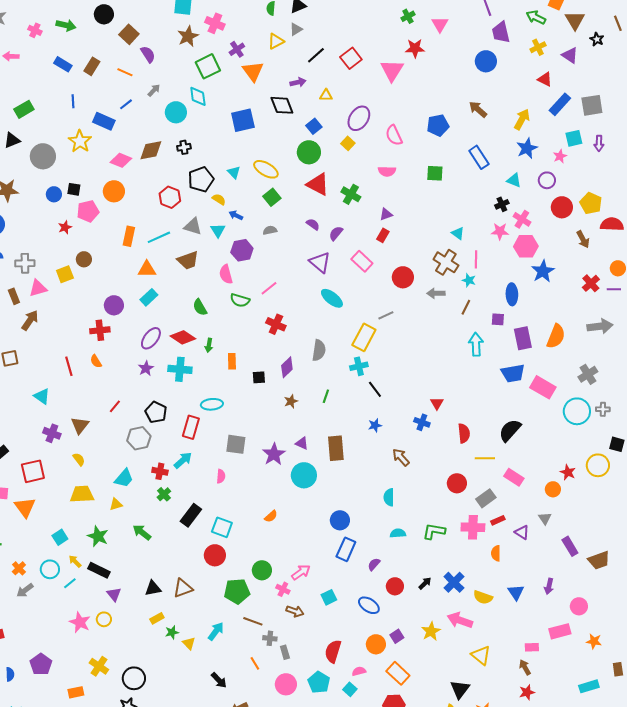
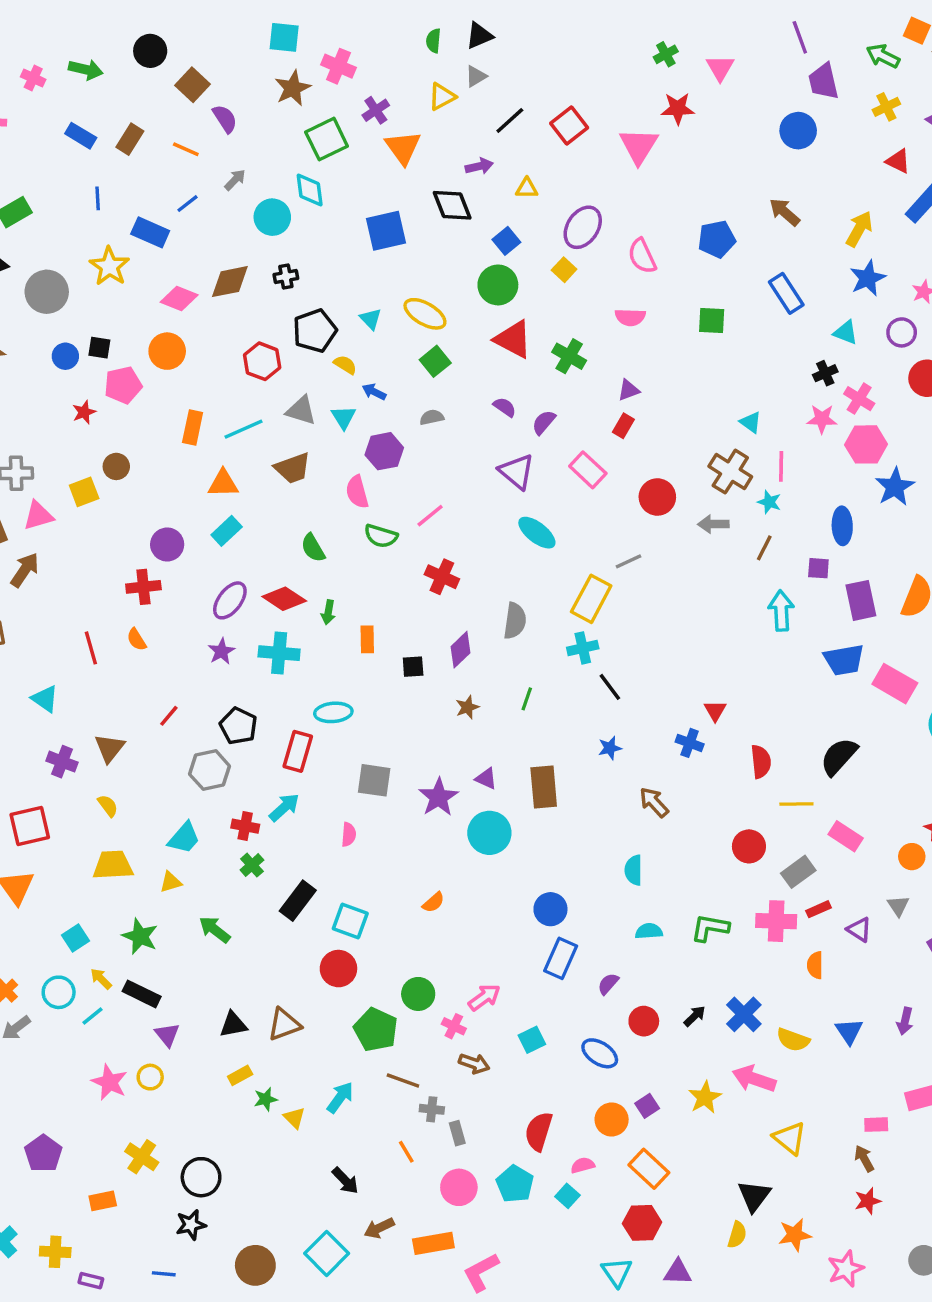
green pentagon: (237, 591) -> (376, 1030), turned 30

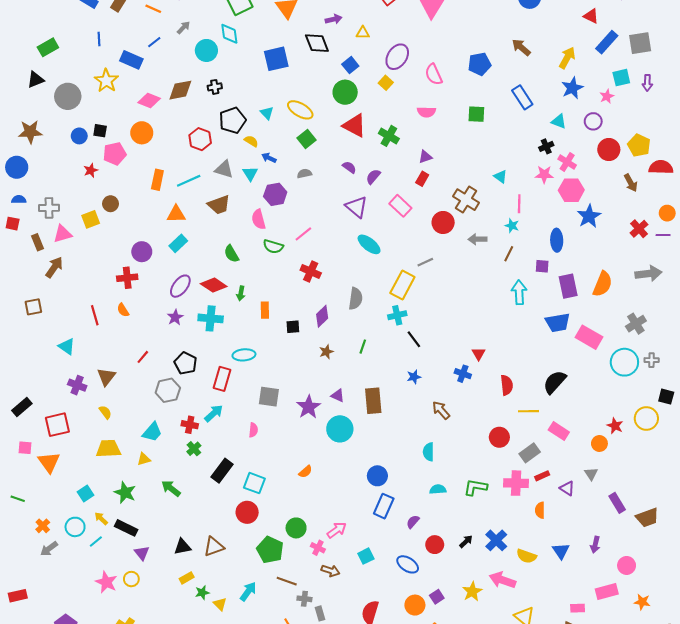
brown cross: (730, 472) -> (466, 200), moved

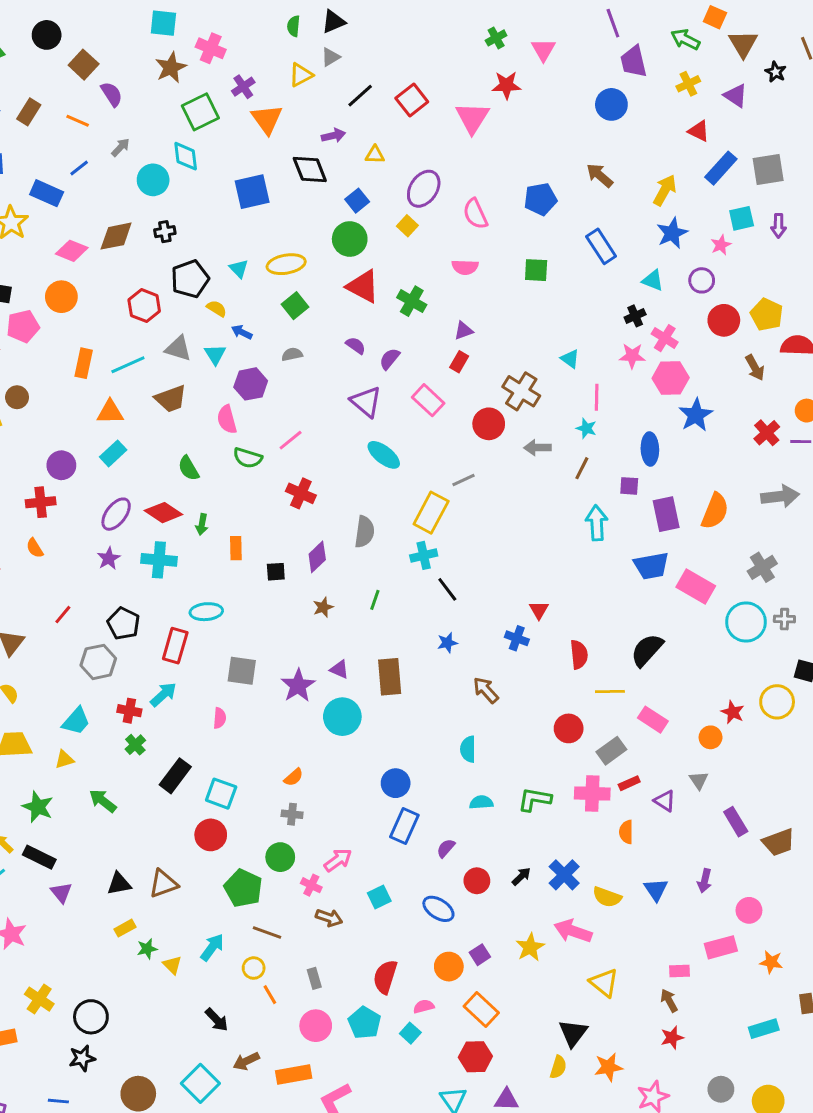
yellow ellipse: (300, 110) -> (286, 264), turned -40
yellow circle: (131, 579) -> (254, 968), moved
gray cross: (304, 599) -> (292, 814), moved

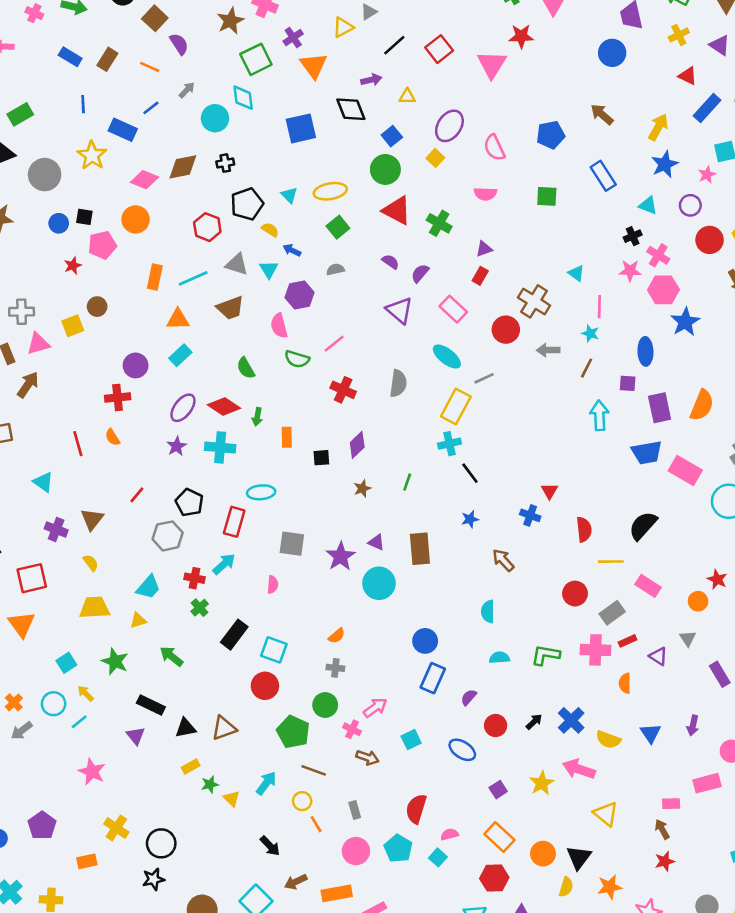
cyan ellipse: (384, 455) -> (447, 357), moved
gray semicircle: (365, 532) -> (398, 383), moved
black rectangle: (39, 857) -> (151, 705), moved
orange circle: (449, 967) -> (543, 854), moved

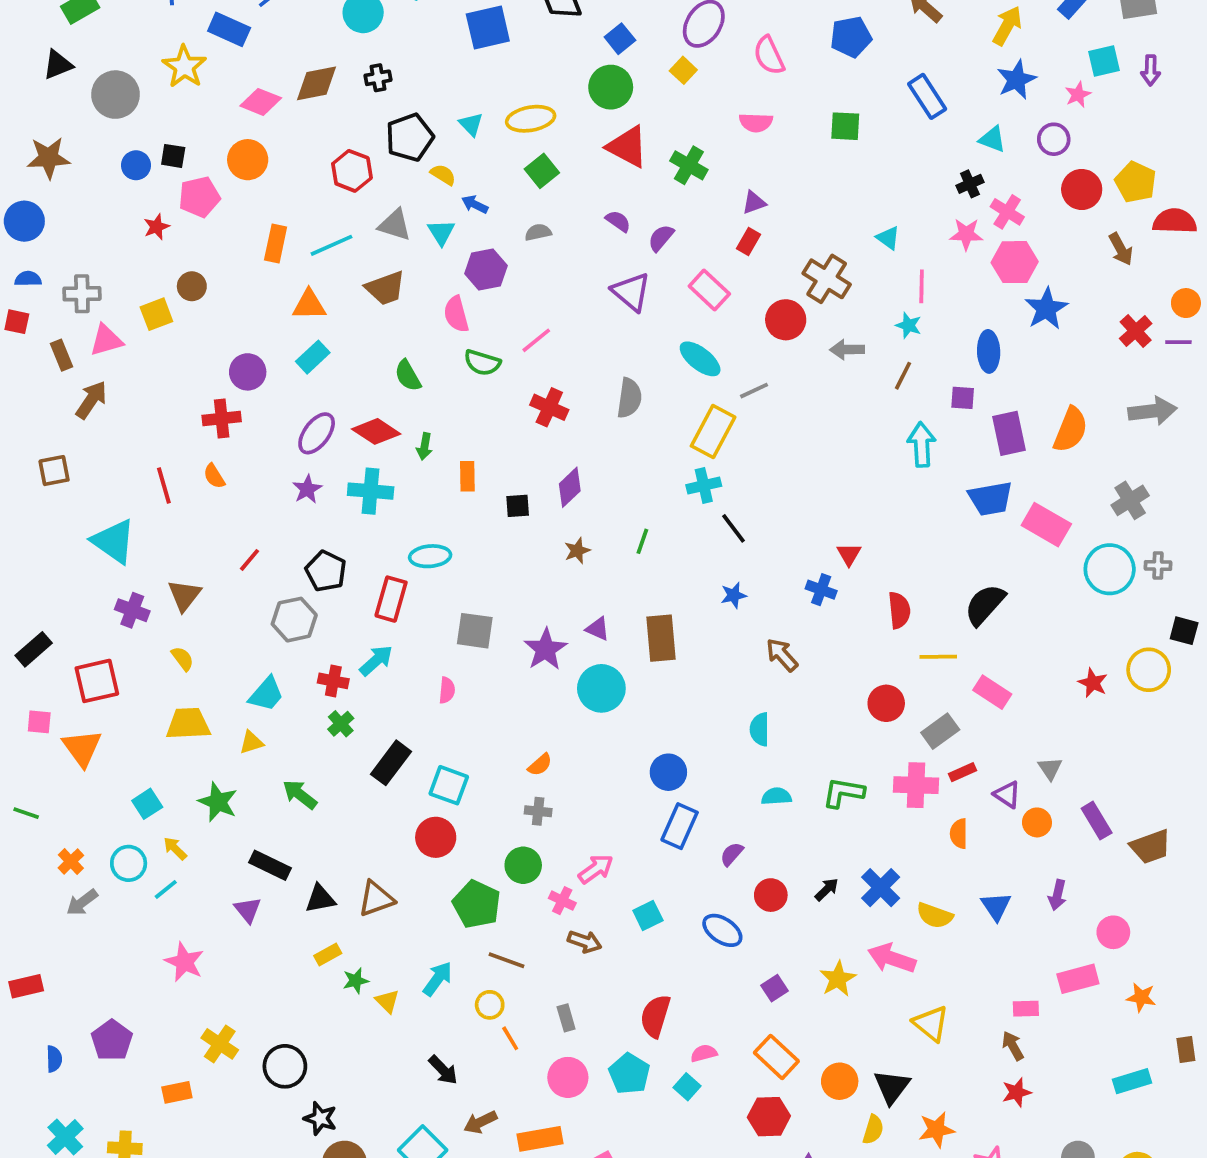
cyan triangle: (43, 482) -> (114, 541), size x1.5
orange circle: (698, 601) -> (1037, 822), moved
black star: (153, 879) -> (320, 1118), moved, turned 30

